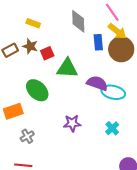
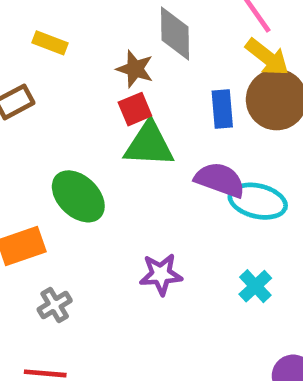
yellow rectangle: (33, 23) -> (50, 43), moved
blue rectangle: (98, 42) -> (222, 109), moved
brown star: (30, 46) -> (135, 69), moved
red square: (47, 53) -> (135, 109), moved

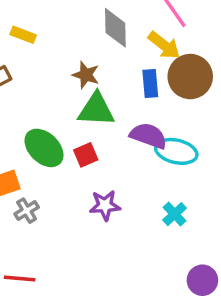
yellow arrow: (267, 57) -> (164, 45), moved
brown star: (135, 69) -> (86, 75), moved
red square: (135, 109) -> (86, 155), moved
gray cross: (55, 305) -> (27, 211), moved

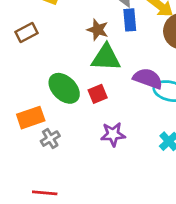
blue rectangle: (150, 84) -> (130, 20), moved

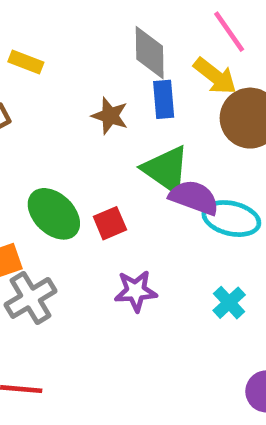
green triangle: (106, 58) -> (166, 169), moved, turned 32
gray cross: (50, 139) -> (31, 298), size x1.5

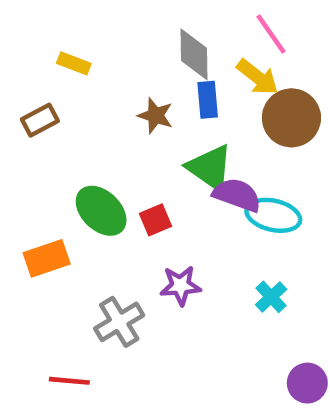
gray cross: (31, 298) -> (119, 322), moved

